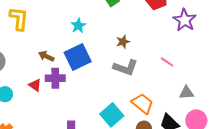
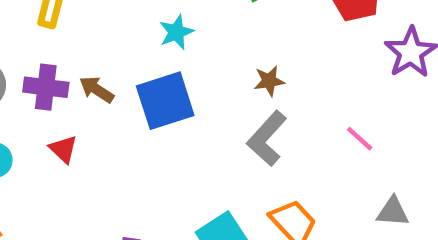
gray L-shape: (125, 68) -> (267, 138), turned 105
purple cross: (55, 78) -> (46, 87), moved

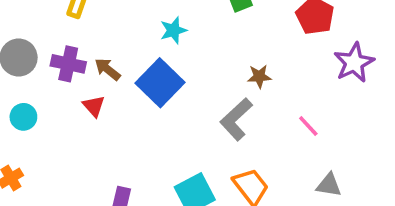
brown star: (269, 81) -> (259, 76), moved
blue square: (165, 101) -> (160, 83), turned -33
red triangle: (63, 149) -> (94, 106), moved

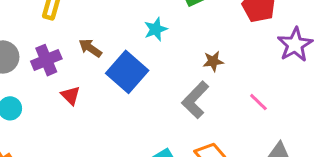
cyan star: (173, 30) -> (156, 29), moved
purple cross: (68, 64) -> (46, 60), turned -32
brown arrow: (108, 69) -> (90, 48), moved

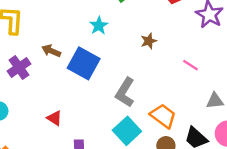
red triangle: (71, 95) -> (55, 118), moved
gray L-shape: (195, 100) -> (125, 92), moved

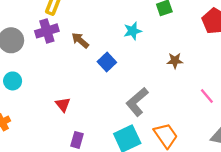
blue square: (84, 63) -> (107, 62), size x0.6
purple cross: (19, 67) -> (47, 31), moved

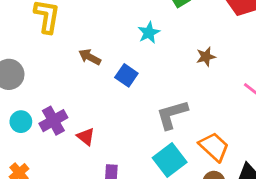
purple cross: (47, 31) -> (53, 121), moved
gray L-shape: (137, 102) -> (172, 115), turned 36

